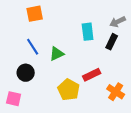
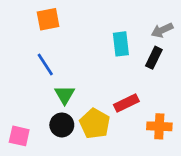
green triangle: (57, 54) -> (65, 95), moved, turned -35
black circle: (26, 73) -> (62, 125), moved
orange cross: (116, 92) -> (159, 126), turned -30

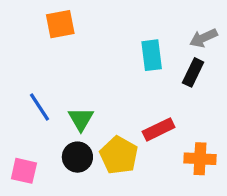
blue line: (45, 65) -> (39, 107), moved

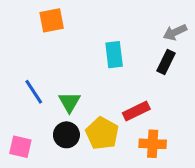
cyan rectangle: (152, 55) -> (114, 55), moved
orange cross: (200, 159) -> (153, 144), moved

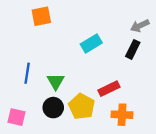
cyan rectangle: (114, 55) -> (91, 44), turned 66
blue line: (34, 92) -> (27, 73), turned 42

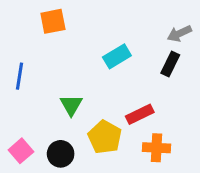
blue line: (27, 73) -> (19, 76), moved
black circle: (53, 108) -> (61, 154), moved
pink square: (16, 117) -> (21, 151), turned 36

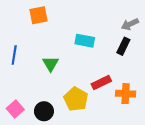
cyan rectangle: (117, 56) -> (85, 41), turned 42
green triangle: (71, 105) -> (51, 64), moved
orange cross: (157, 148) -> (126, 94), moved

